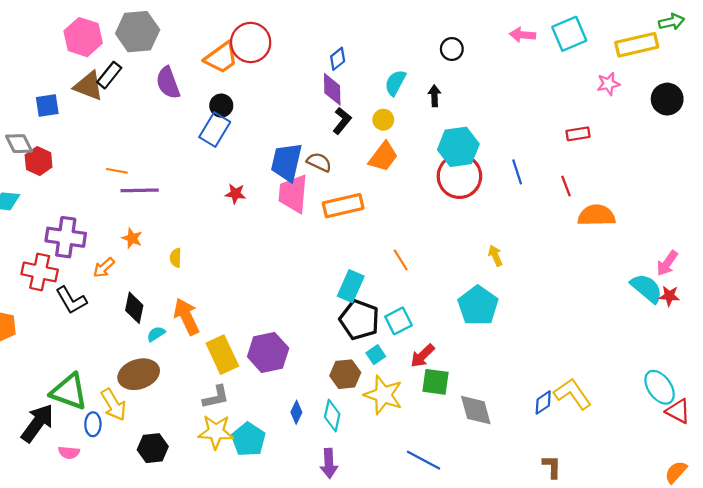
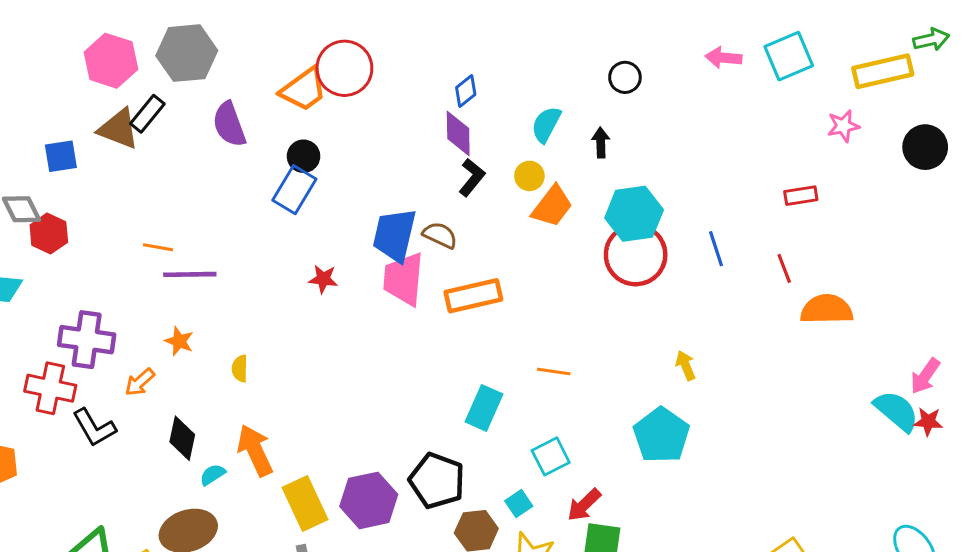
orange trapezoid: (383, 157) -> (552, 206), moved
orange line: (401, 260) -> (554, 372), turned -50
black pentagon: (359, 320) -> (437, 481), moved

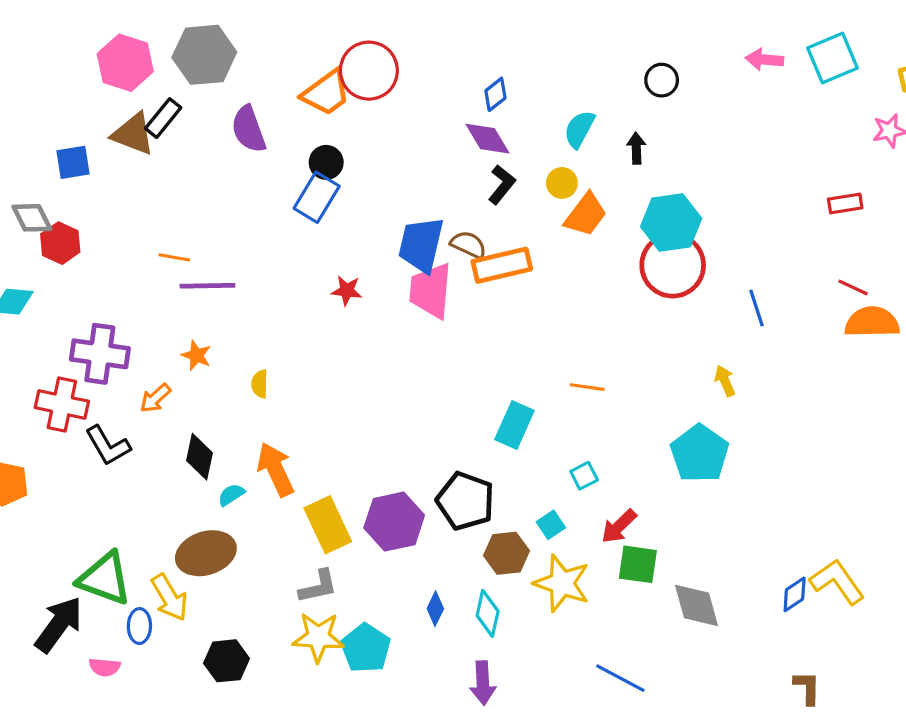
purple diamond: (458, 133) -> (488, 139), turned -30
blue line: (716, 249) -> (757, 308), moved
red line: (784, 268) -> (853, 287), moved, turned -44
orange rectangle: (473, 296) -> (502, 265), moved
cyan square: (551, 456) -> (584, 476), size x0.7

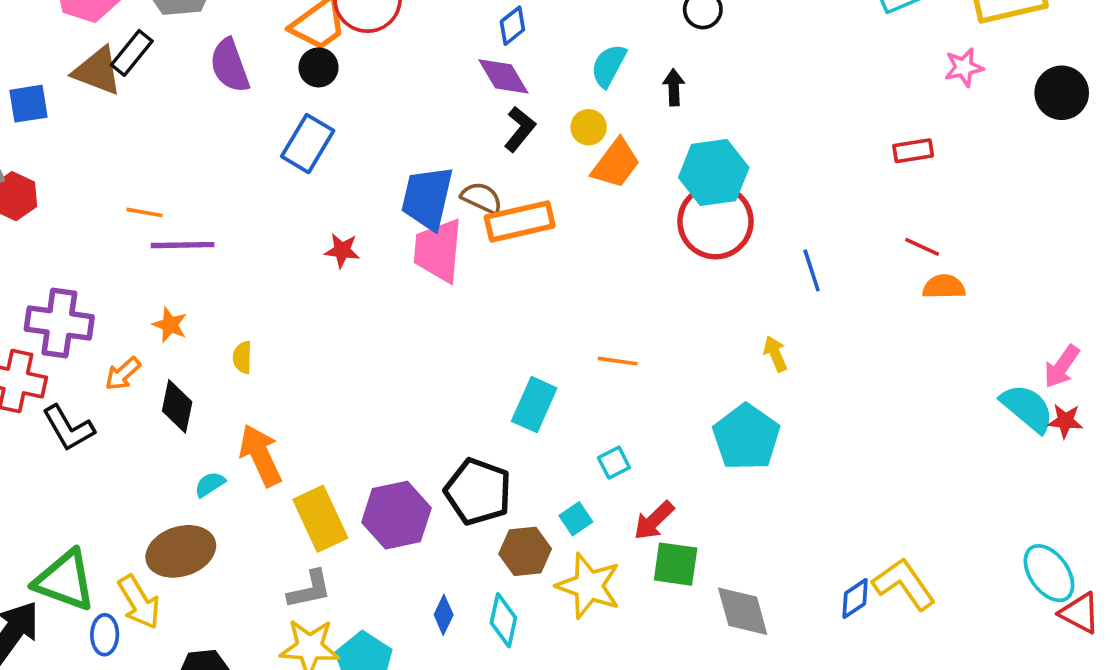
black circle: (326, 162) -> (319, 67), moved
orange semicircle: (872, 322) -> (944, 287), size x0.7
black diamond: (200, 457) -> (177, 406), moved

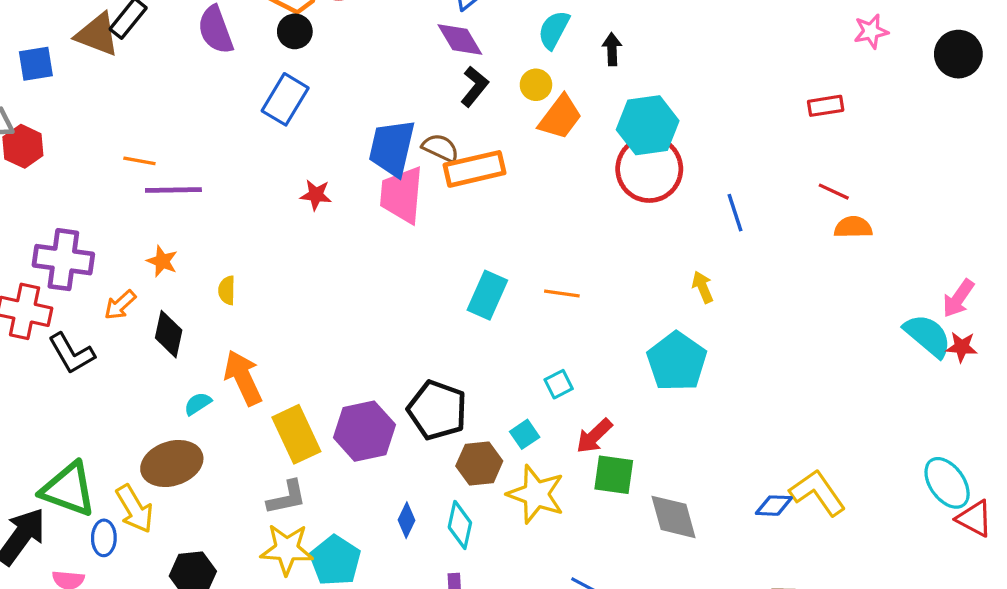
cyan rectangle: (534, 405) -> (487, 295), moved
blue diamond: (855, 598) -> (774, 506), turned 36

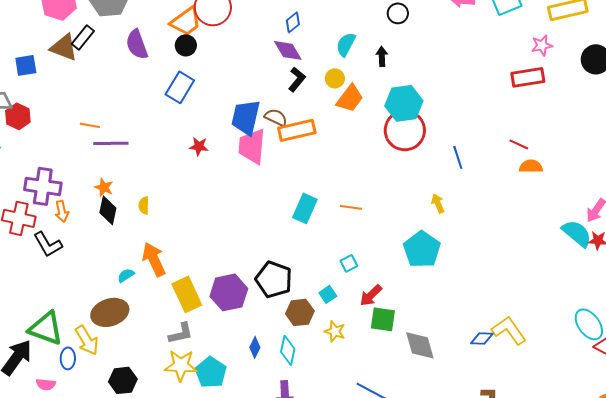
red rectangle: (826, 106) -> (528, 77), moved, size x1.5
orange arrow: (120, 305) -> (62, 211), moved, turned -60
black diamond: (169, 334) -> (108, 210), moved
yellow star: (536, 494) -> (335, 331), size x0.6

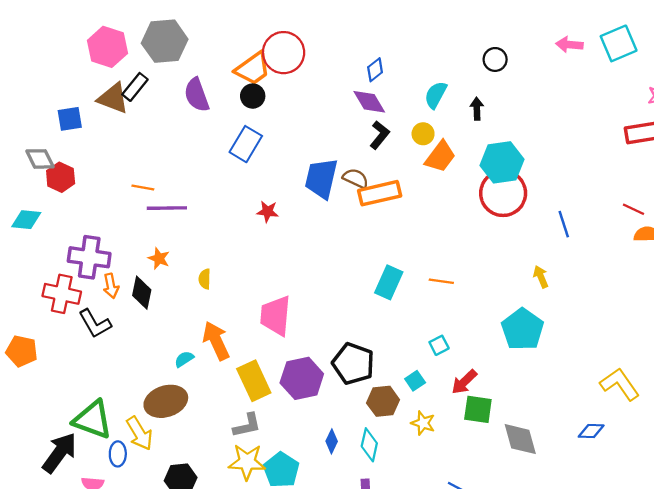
pink trapezoid: (252, 146) -> (276, 316), moved
black diamond: (108, 210) -> (142, 293), moved
yellow L-shape: (509, 330) -> (620, 384), moved

